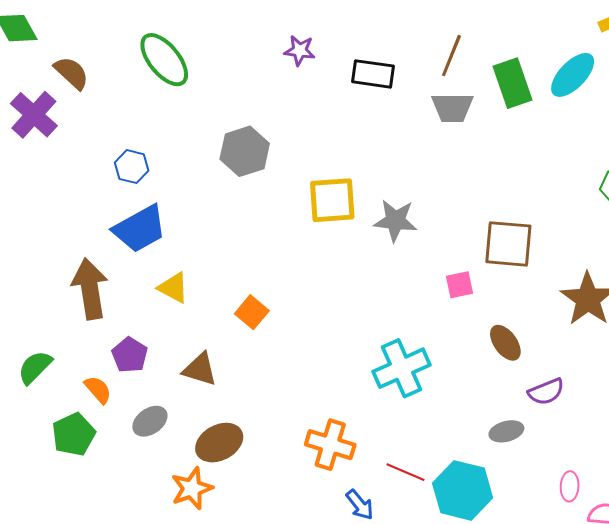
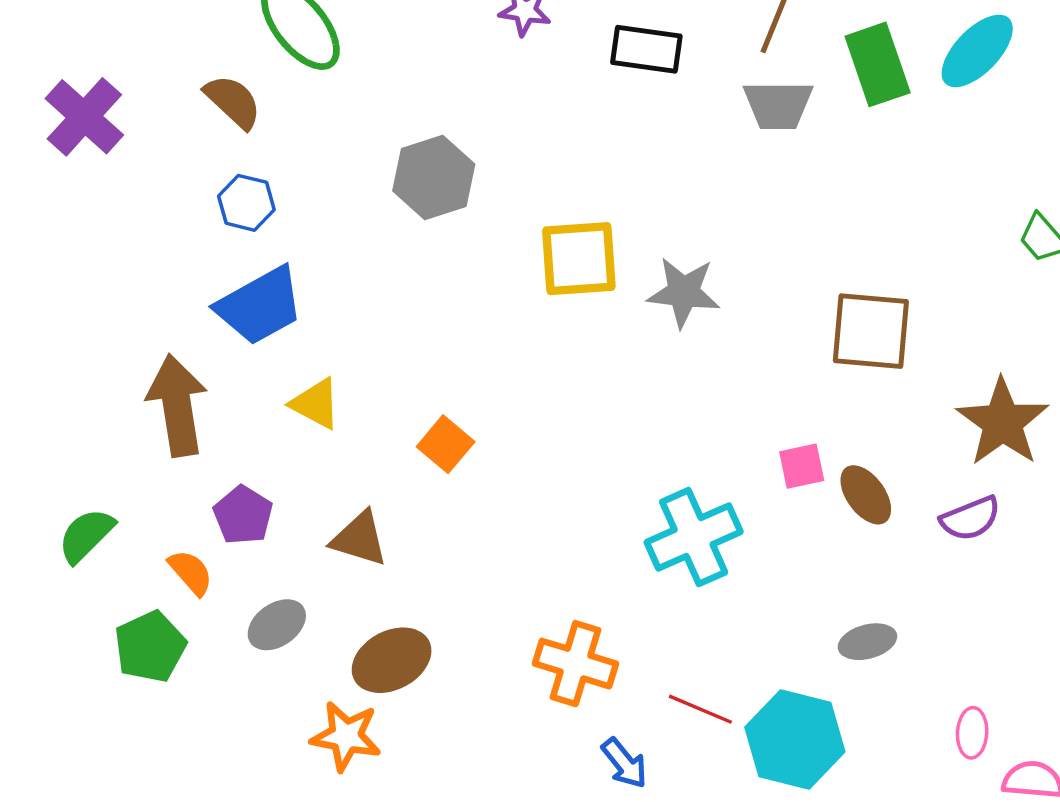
brown semicircle: (72, 73) -> (233, 102), moved
pink square: (460, 285) -> (802, 466), moved
purple semicircle: (546, 392) -> (970, 518), moved
orange star: (192, 488) -> (346, 736), turned 30

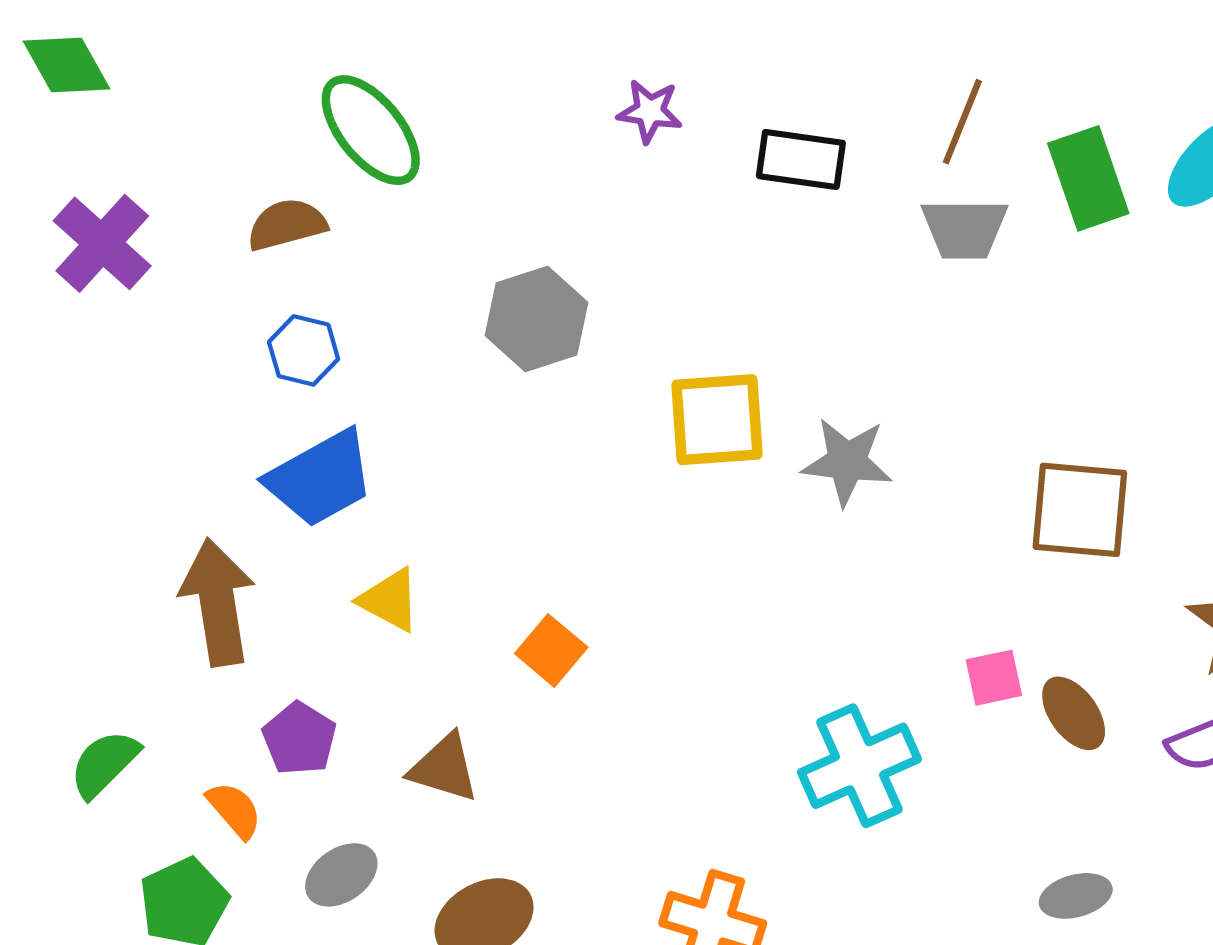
brown semicircle: (233, 102) -> (287, 225), turned -58

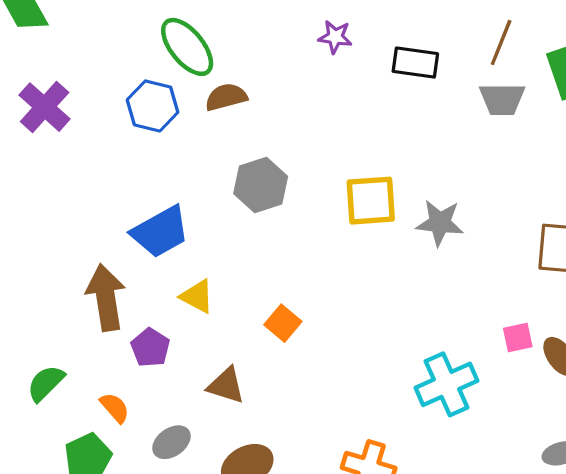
brown semicircle: (287, 225) -> (226, 97), moved
gray hexagon: (536, 319) -> (261, 185), moved
blue hexagon: (304, 350) -> (153, 106), moved, size x1.4
purple pentagon: (299, 739) -> (150, 348), moved

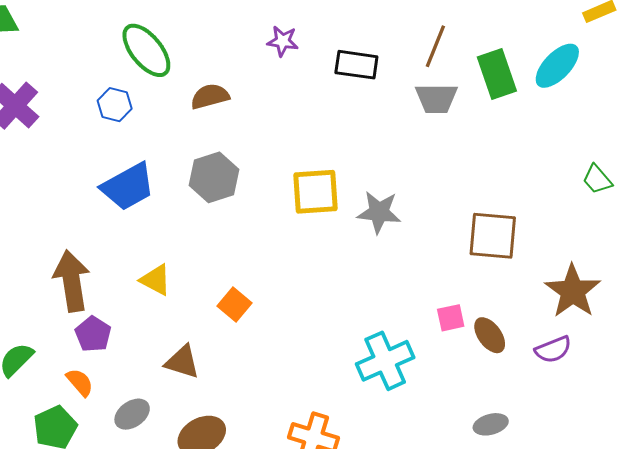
brown semicircle: (226, 97) -> (210, 96), moved
blue hexagon: (153, 106) -> (115, 105), size x0.7
blue trapezoid: (160, 232) -> (128, 187), moved
purple pentagon: (150, 348) -> (93, 334), moved

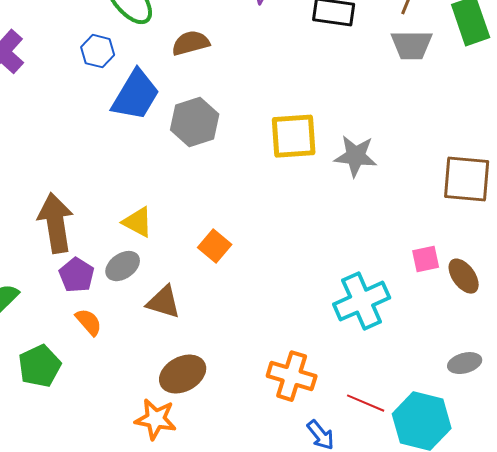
blue trapezoid: (128, 187) -> (136, 95), moved, turned -30
orange semicircle: (80, 382) -> (89, 322), moved
gray ellipse: (132, 414) -> (123, 266), moved

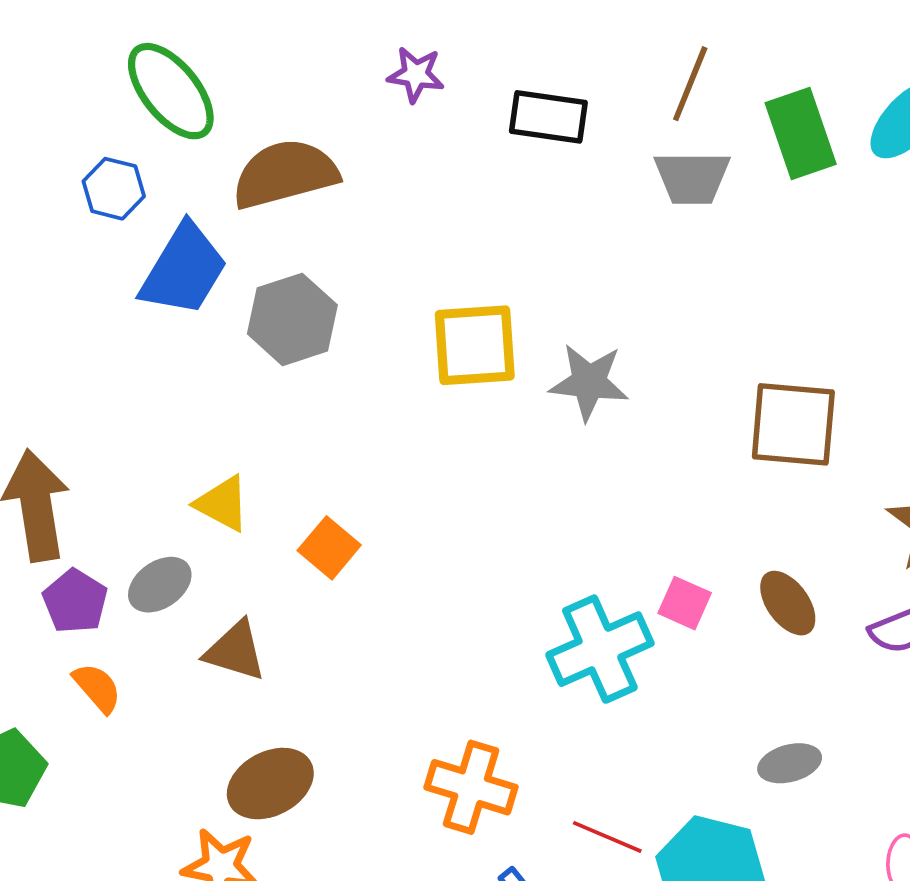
brown semicircle: (191, 43) -> (285, 174), size x1.5
yellow triangle: (138, 222) -> (222, 504), moved
pink square: (426, 259) -> (685, 603), moved, turned 36

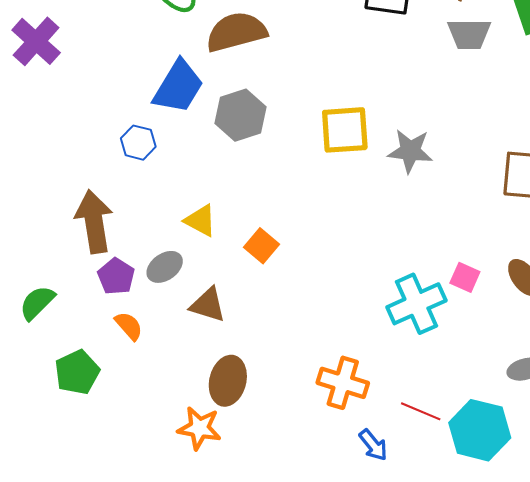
blue hexagon: (114, 189) -> (138, 143), moved
brown ellipse: (270, 784) -> (228, 381), turned -48

